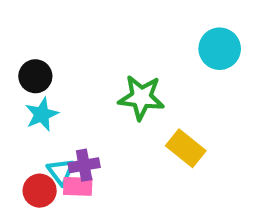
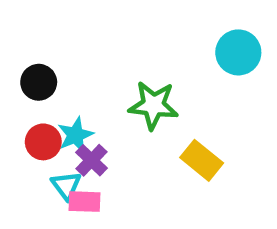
cyan star: (42, 114) -> (75, 135), moved
purple cross: (84, 165) -> (91, 160), moved, turned -36
red circle: (40, 191) -> (43, 142), moved

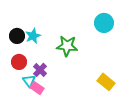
cyan star: (75, 135) -> (33, 36), moved
yellow rectangle: (202, 160) -> (106, 82), moved
pink rectangle: (85, 202) -> (37, 88), turned 32

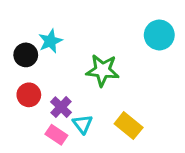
cyan star: (33, 36) -> (50, 41), moved
cyan triangle: (29, 81) -> (83, 124), moved
yellow rectangle: (106, 82) -> (129, 126), moved

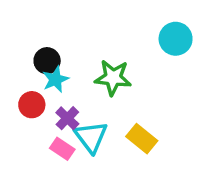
cyan star: (50, 41) -> (55, 79), moved
black circle: (26, 55) -> (47, 61), moved
cyan triangle: (83, 124) -> (91, 137), size x1.5

